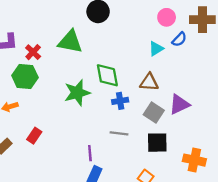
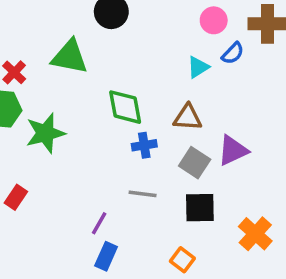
green star: (77, 93) -> (45, 133), moved
purple line: (90, 153) -> (99, 223), turned 35
orange cross: (194, 160) -> (255, 234), turned 30

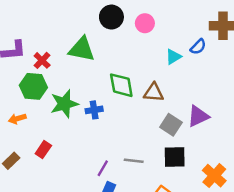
pink circle: (214, 20) -> (145, 23), moved
brown triangle: (188, 118) -> (154, 93), moved
blue cross: (144, 145) -> (94, 110), moved
gray line: (143, 194) -> (134, 161), moved

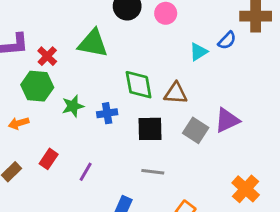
green star: (64, 104) -> (73, 106), size x0.7
black square: (175, 157) -> (150, 129), moved
purple line: (103, 168) -> (86, 172), moved

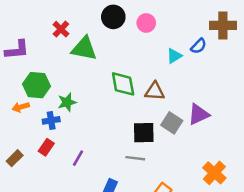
red cross: (47, 56) -> (61, 29), moved
blue cross: (107, 113) -> (51, 120), moved
orange arrow: (19, 123) -> (21, 107), moved
black square: (150, 129) -> (144, 133), moved

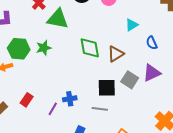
blue semicircle: (199, 46) -> (152, 43), moved, turned 112
brown triangle: (155, 91) -> (116, 54), turned -36
green star: (67, 102) -> (44, 48), moved
blue cross: (51, 120) -> (70, 99), moved

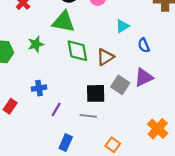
green triangle: (58, 19) -> (64, 22), moved
green star: (44, 48) -> (36, 44), moved
blue cross: (70, 99) -> (39, 88), moved
purple line: (53, 109) -> (56, 109), moved

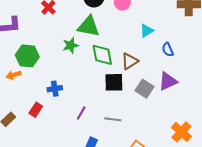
green star: (36, 44) -> (71, 45), moved
blue cross: (39, 88) -> (55, 89), moved
black square: (96, 93) -> (114, 82), moved

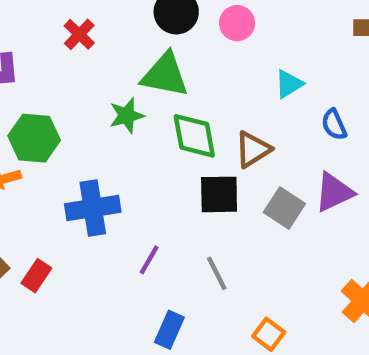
blue cross: (55, 89) -> (93, 208), size x1.6
red rectangle: (36, 110) -> (36, 276), moved
gray line: (113, 119) -> (217, 273), turned 56

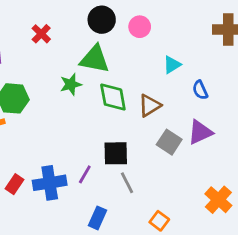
black square: (219, 194) -> (116, 153), moved
blue cross: (93, 208) -> (50, 183), moved

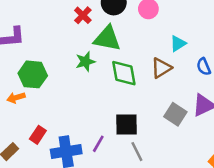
red cross: (41, 34) -> (83, 15), moved
brown triangle: (149, 105) -> (161, 68), moved
red rectangle: (15, 184) -> (38, 135), moved

